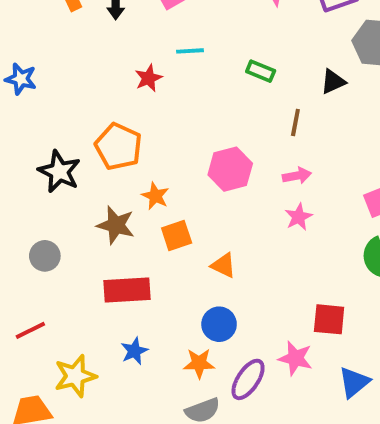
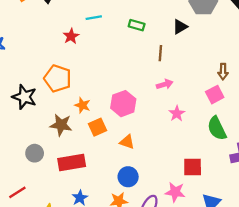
pink hexagon: (230, 169) -> (123, 104), moved
pink star: (299, 217) -> (177, 114), moved
gray circle: (45, 256) -> (35, 153), moved

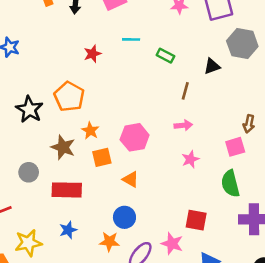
cyan line: (94, 18) -> (131, 39), moved

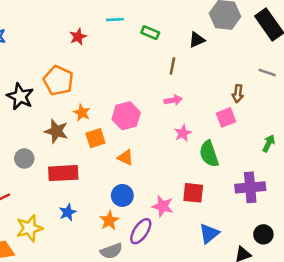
green semicircle: (230, 184) -> (209, 154), moved
orange star: (109, 242) -> (109, 221), turned -30
pink star: (172, 244) -> (163, 206), moved

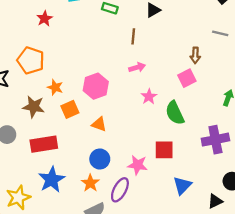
blue star: (68, 212) -> (52, 179), size x1.6

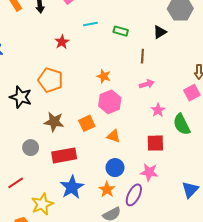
orange star: (55, 87) -> (104, 76), moved
red square: (164, 150) -> (155, 143), moved

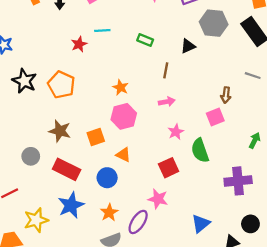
cyan line: (90, 24) -> (102, 30), moved
black star: (21, 97) -> (24, 81), moved
red square: (155, 143) -> (169, 168), turned -30
red rectangle: (64, 155) -> (67, 169), turned 30
blue circle: (115, 168) -> (107, 178), moved

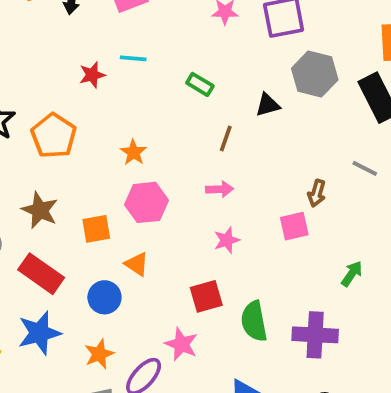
orange star: (120, 87) -> (133, 152), moved
green semicircle: (200, 151) -> (254, 321), moved

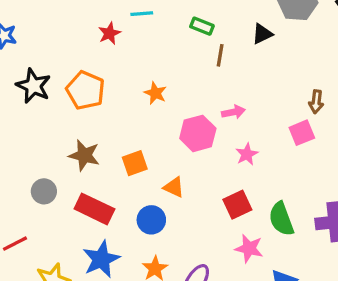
brown line: (226, 138) -> (220, 55), moved
pink hexagon: (147, 202) -> (198, 133), moved
pink star: (181, 344) -> (249, 248), moved

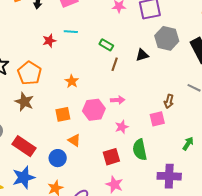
brown star: (84, 155) -> (24, 102), moved
orange square: (135, 163) -> (63, 114), moved
green semicircle: (281, 219) -> (140, 150), moved

